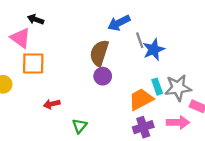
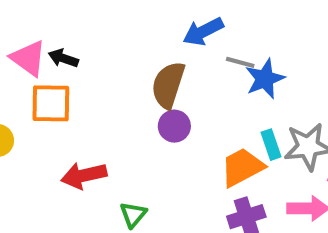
black arrow: (36, 19) -> (63, 58), moved
gray line: (140, 40) -> (240, 62), turned -56
red arrow: (52, 104) -> (84, 175), size x1.5

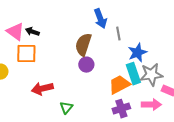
blue arrow: (203, 31) -> (100, 19), turned -84
gray line: (240, 62) -> (118, 34), turned 64
blue star: (265, 79) -> (137, 53), moved
cyan rectangle: (271, 145) -> (133, 74), size x1.5

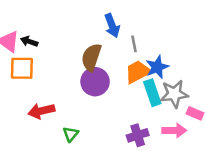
purple circle: (86, 65) -> (95, 82), size x1.5
orange trapezoid: (119, 85) -> (138, 72), moved

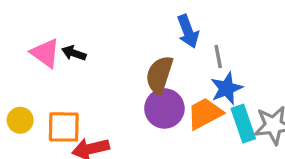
blue star: (157, 67) -> (227, 88), moved
orange square: (22, 68) -> (64, 127), moved
orange trapezoid: (138, 72) -> (205, 114), moved

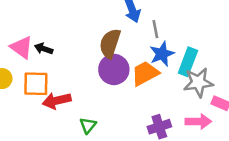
pink triangle: (45, 53) -> (22, 47), moved
black arrow: (74, 53) -> (44, 49), moved
cyan rectangle: (243, 124) -> (188, 62), moved, turned 40

